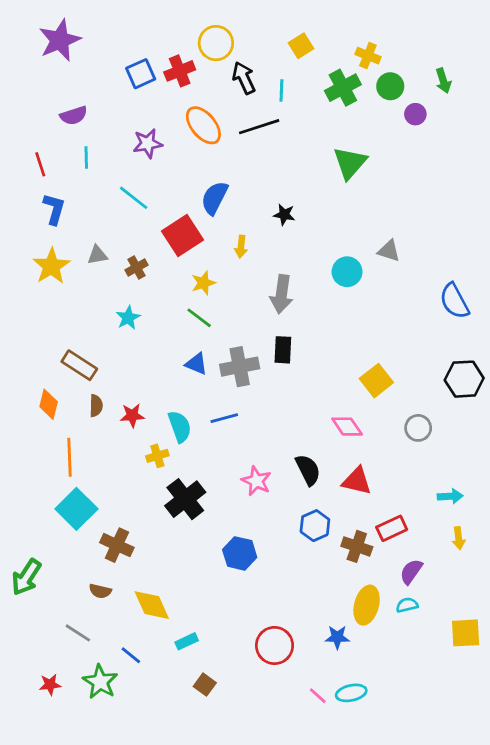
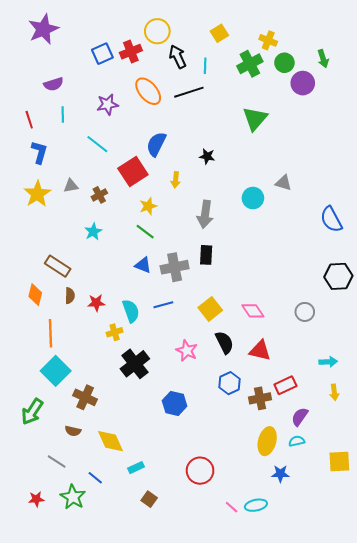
purple circle: (415, 114) -> (303, 83), size x1.5
yellow square: (376, 381) -> (210, 309), moved
brown cross: (357, 546) -> (260, 398), turned -30
green arrow: (26, 577) -> (32, 412), moved
blue star: (337, 637) -> (280, 474), moved

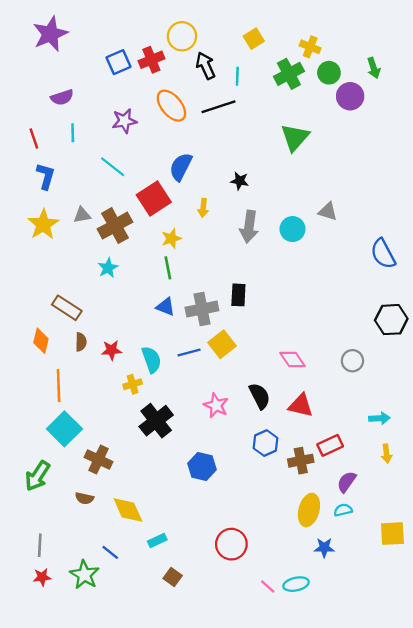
brown cross: (99, 195) -> (115, 226), size x1.8
gray arrow: (205, 214) -> (249, 227), moved
green line: (145, 232) -> (168, 268), turned 42
yellow square: (210, 309) -> (222, 344), moved
gray line: (57, 461) -> (40, 545), moved, turned 60

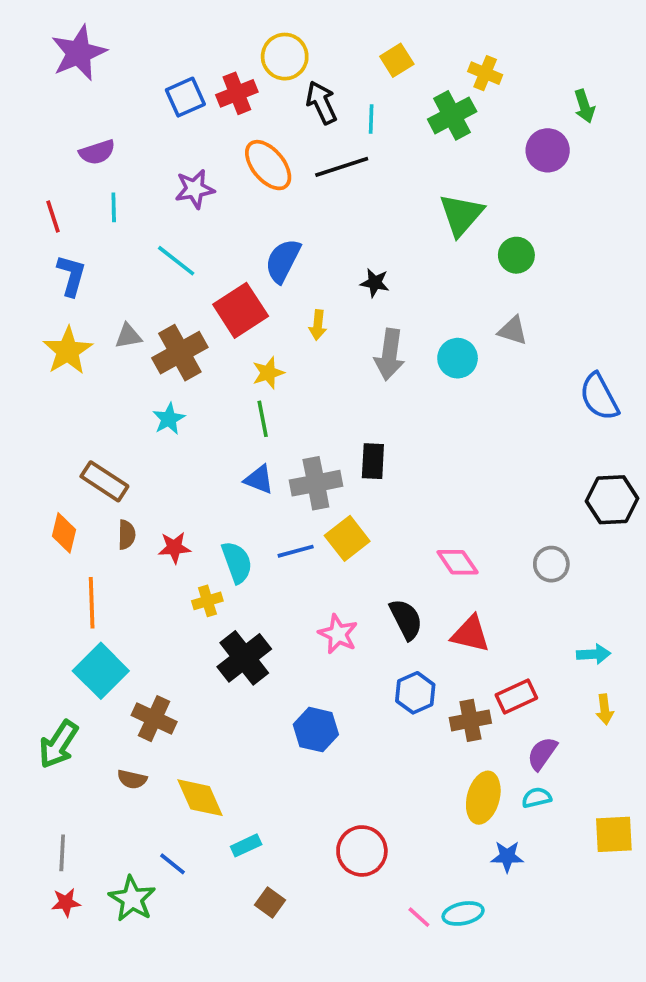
green circle: (329, 73) -> (516, 255), moved

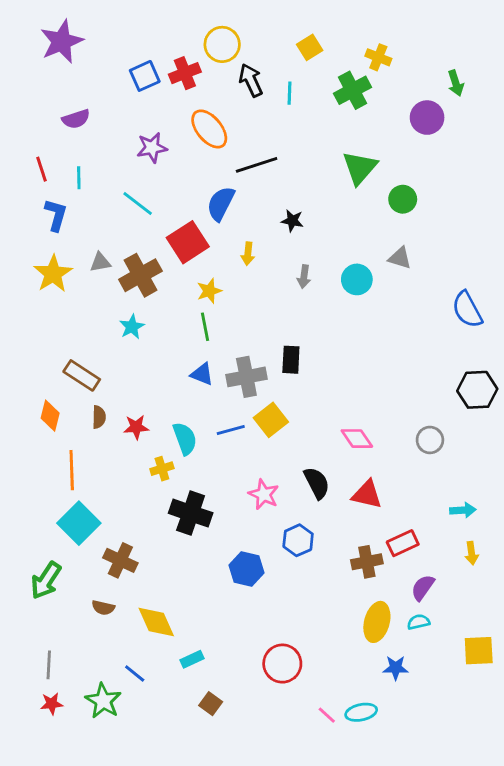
black line: (342, 167) -> (257, 165), moved
cyan line: (114, 207) -> (79, 178), moved
gray arrow: (389, 354) -> (304, 277), size x0.6
black cross: (244, 658) -> (191, 513), turned -33
blue hexagon: (415, 693) -> (298, 540), moved

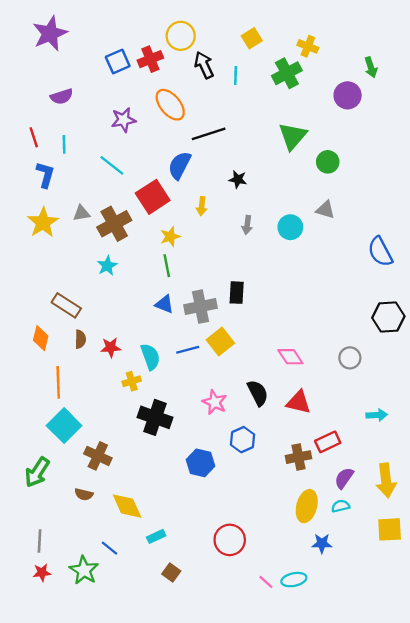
yellow arrow: (471, 553) -> (386, 480), moved, size x1.8

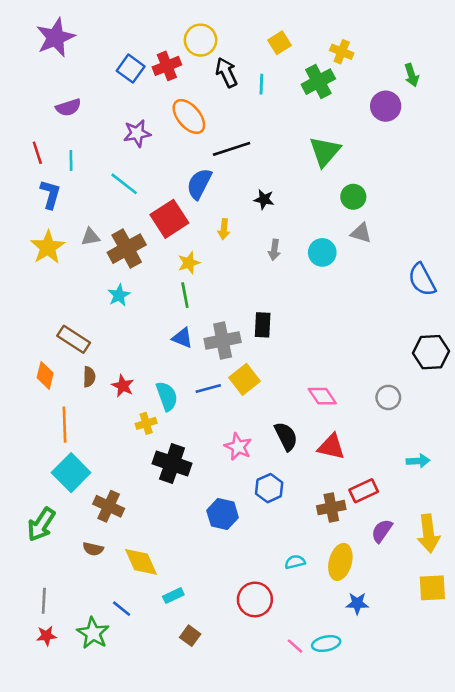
blue square: (118, 62) -> (131, 69), turned -30
green circle: (328, 162) -> (353, 197), moved
red star: (111, 347) -> (123, 386), turned 30
cyan semicircle: (341, 506) -> (295, 562), moved

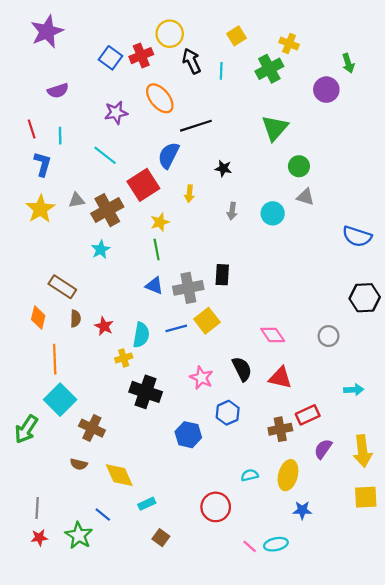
blue semicircle: (422, 280) -> (357, 236), turned -44
cyan semicircle: (167, 396) -> (141, 335), turned 30
green arrow: (41, 524) -> (26, 429), moved

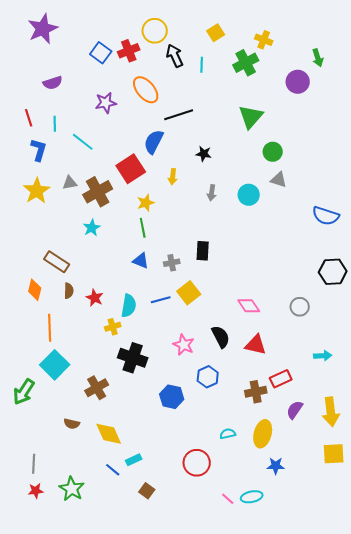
cyan line: (105, 155) -> (83, 142), moved
gray cross: (188, 288) -> (172, 263), size x0.6
brown cross: (92, 428) -> (97, 388), moved, turned 35
blue line: (103, 515) -> (113, 470), moved

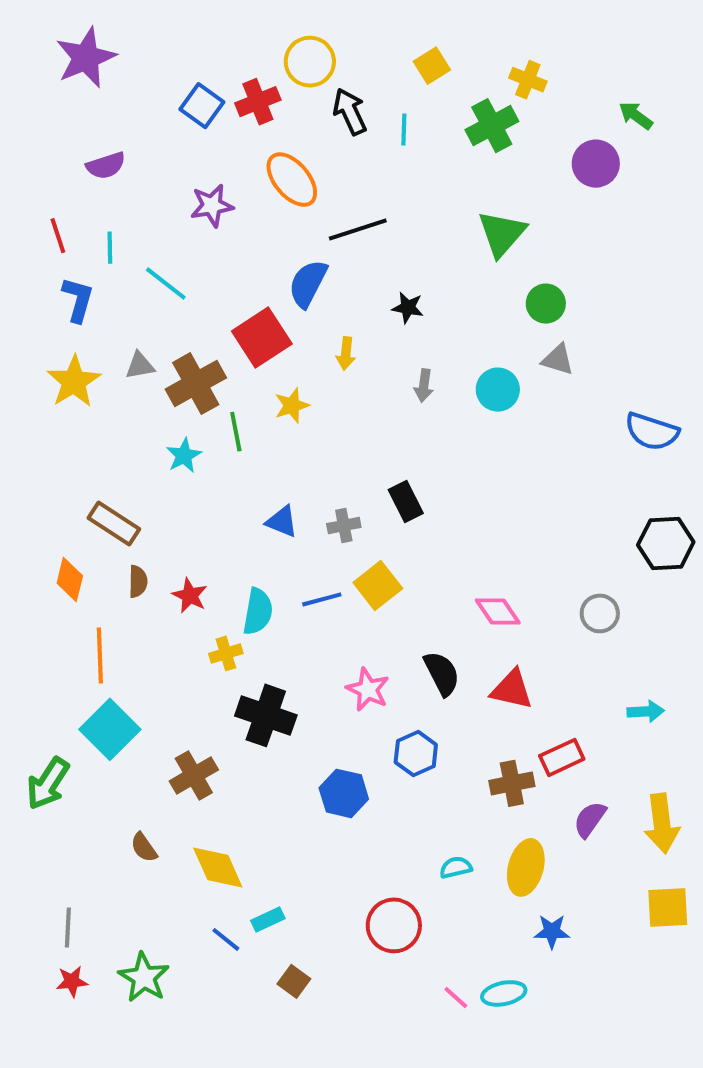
green arrow: (318, 58) -> (636, 116), turned 144
green line: (143, 228) -> (236, 432), moved
black rectangle: (203, 251) -> (406, 502), turned -30
brown semicircle: (72, 424) -> (144, 847), turned 42

